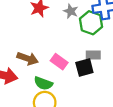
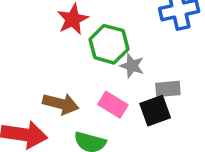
gray star: (71, 11) -> (132, 66), moved
green hexagon: (91, 23) -> (109, 44), moved

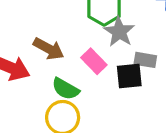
gray star: (132, 66) -> (119, 32), size x1.4

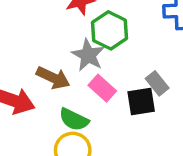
gray star: (119, 32) -> (88, 55), moved
gray rectangle: (145, 60) -> (157, 83), turned 45

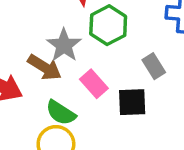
gray star: (88, 55) -> (64, 45), moved
gray rectangle: (157, 83) -> (154, 66), moved

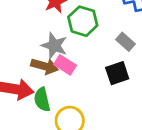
pink rectangle: (94, 84) -> (65, 65), moved
green semicircle: (61, 113) -> (42, 100), moved, turned 60

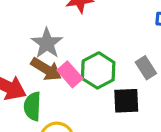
green hexagon: (83, 21) -> (98, 70), moved
gray star: (54, 46) -> (47, 43), moved

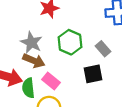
green hexagon: (98, 70) -> (70, 42), moved
pink rectangle: (70, 74) -> (51, 81), moved

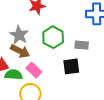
gray rectangle: (103, 49) -> (82, 45), turned -48
green semicircle: (28, 88) -> (14, 75), turned 96

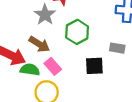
gray star: (19, 35) -> (45, 15), moved
gray rectangle: (82, 45) -> (117, 48), moved

